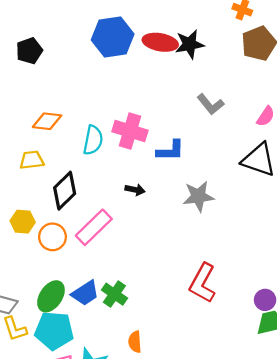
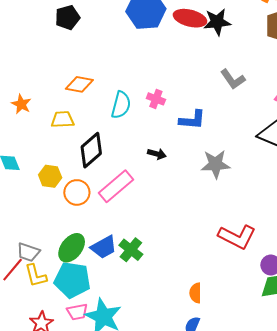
pink cross: (130, 131) -> (156, 99), size x0.6
red L-shape: (203, 283) -> (237, 237), moved, turned -96
orange semicircle: (135, 342) -> (196, 293), moved

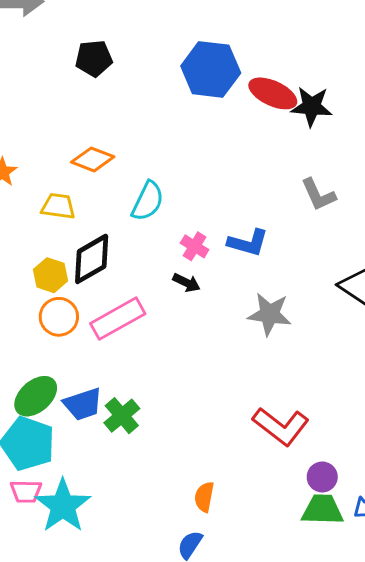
pink cross: (156, 99) -> (195, 246), moved
yellow hexagon: (50, 176) -> (50, 275), moved

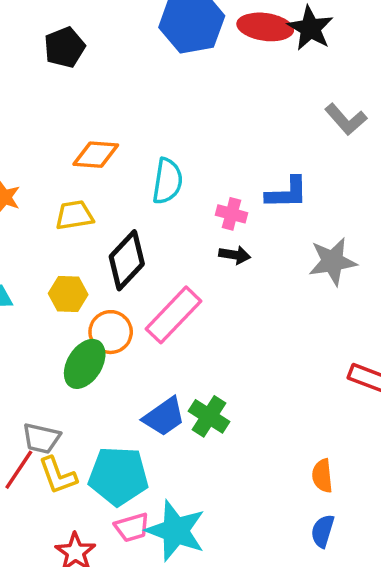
black star: (312, 106) -> (310, 28), turned -30
yellow hexagon: (50, 275) -> (68, 294), moved
green ellipse: (36, 396) -> (85, 364), moved

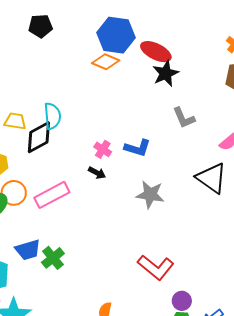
black star: (310, 28) -> (166, 73), moved
orange diamond: (96, 155) -> (106, 62), moved
cyan semicircle: (167, 181) -> (52, 116), moved, turned -32
black diamond: (127, 260) -> (39, 137), moved

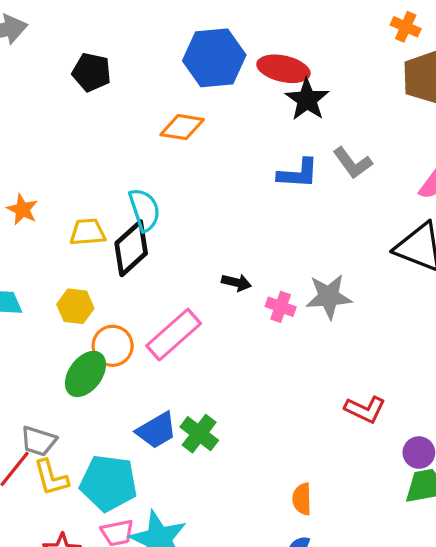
black pentagon: (40, 26) -> (92, 72), turned 30
orange diamond: (106, 62) -> (182, 127), moved
blue L-shape: (137, 148) -> (298, 174), moved
pink cross: (103, 149) -> (281, 307), moved
red L-shape: (156, 267) -> (365, 409), size x0.7

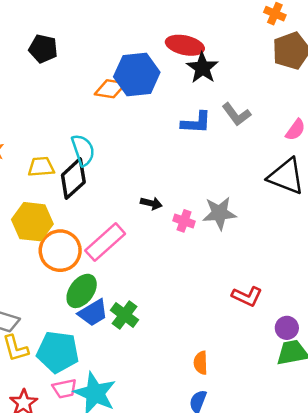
blue hexagon: (214, 58) -> (137, 75), moved
yellow hexagon: (75, 306) -> (32, 222), size x1.5
orange circle: (113, 346) -> (60, 251), size x1.4
green ellipse: (85, 374) -> (82, 291), moved

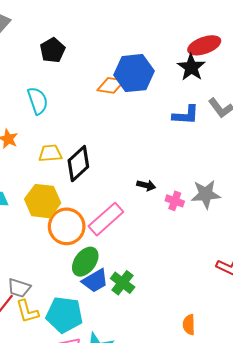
red ellipse: (185, 45) -> (204, 45), moved, turned -32
black pentagon: (43, 49) -> (52, 50), turned 30
cyan semicircle: (83, 150) -> (38, 101), moved

